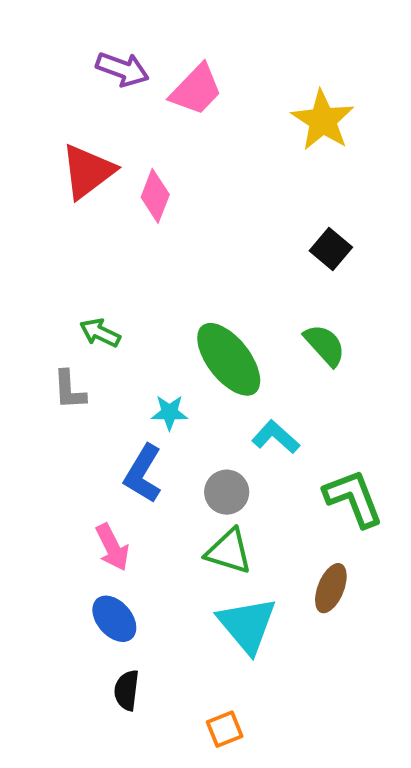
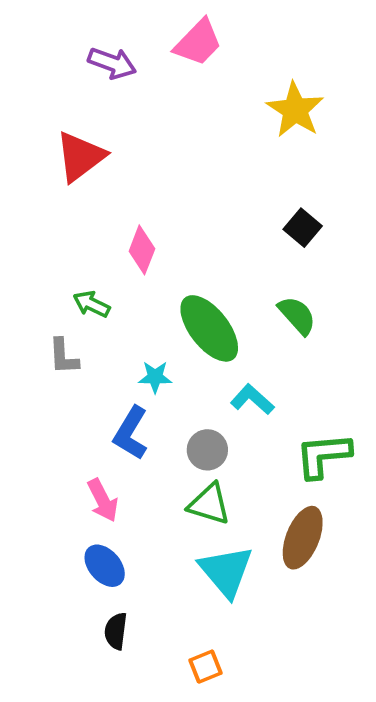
pink trapezoid: (196, 90) -> (198, 43), moved
pink diamond: (155, 196) -> (142, 250), moved
green L-shape: (353, 498) -> (323, 455), turned -74
brown ellipse: (331, 588) -> (303, 538), size x1.4

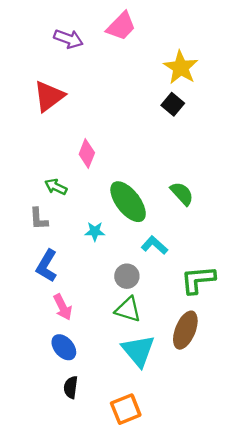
black square: (303, 228) -> (173, 104), moved
blue L-shape: (131, 433) -> (47, 266), moved
orange square: (206, 667) -> (126, 409), size x1.5

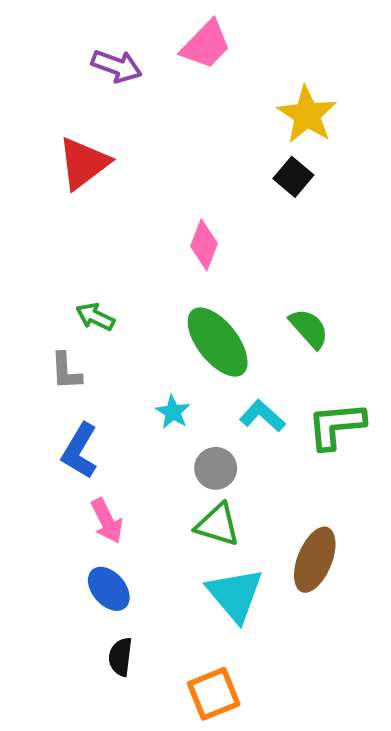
pink diamond: (87, 154) -> (204, 245), moved
cyan star: (95, 231) -> (173, 412), moved, turned 30
green L-shape: (198, 280) -> (336, 426), moved

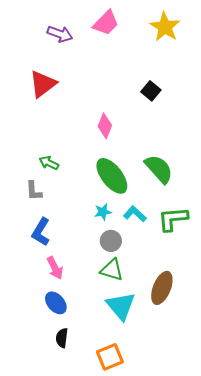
yellow star: (307, 115) -> (165, 27), moved
green semicircle: (309, 328) -> (159, 169), size x1.4
cyan star: (173, 412) -> (103, 212), moved, turned 30

